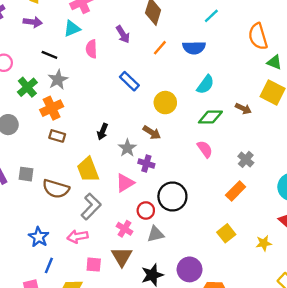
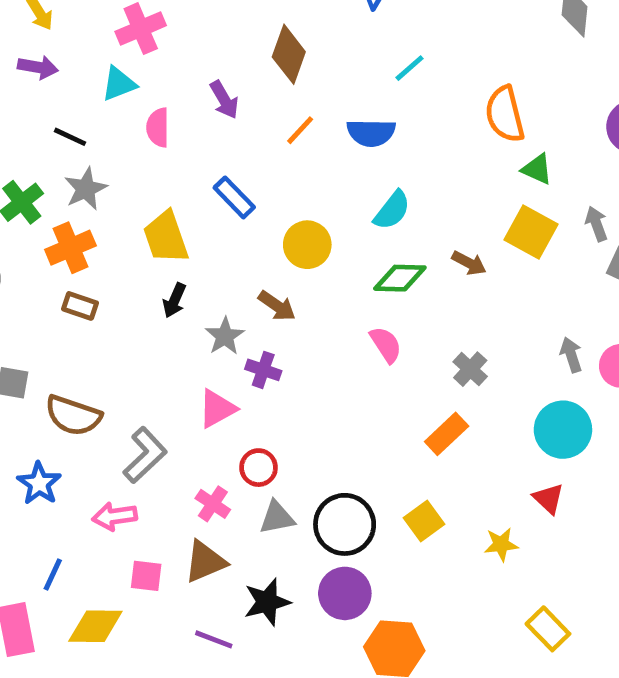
yellow trapezoid: (88, 170) -> (166, 237), moved
black circle: (172, 196) -> (345, 524), moved
blue star: (39, 237) -> (39, 483), moved
brown triangle: (122, 257) -> (205, 562), turned 35

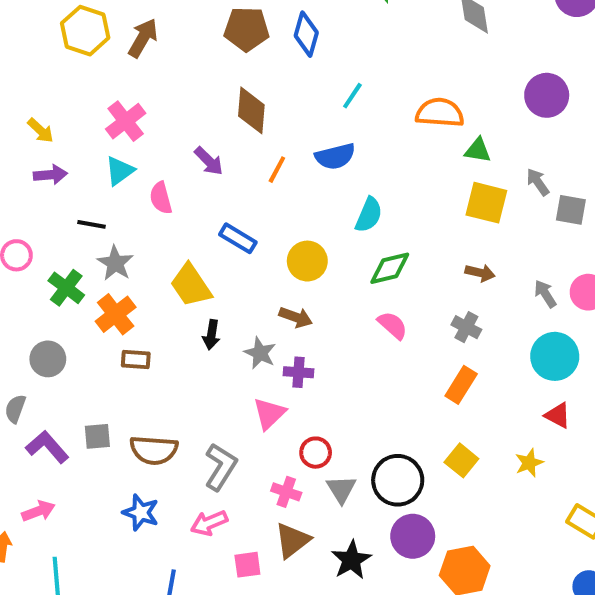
orange semicircle: (505, 114) -> (440, 113), turned 123
brown arrow: (469, 263) -> (480, 273), moved
gray triangle: (277, 518) -> (341, 489), turned -36

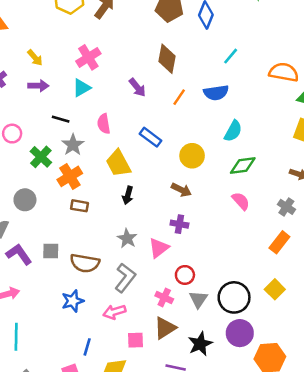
pink semicircle: (161, 198) -> (104, 124), moved
gray star: (260, 353) -> (127, 238), moved
blue star: (141, 513) -> (73, 301), turned 30

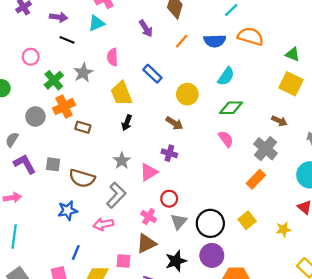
orange semicircle: (284, 72) -> (251, 36), moved
black line: (61, 119) -> (67, 40), moved
orange cross: (70, 176) -> (64, 107), moved
gray cross: (286, 207) -> (266, 149), size x1.5
pink square: (136, 340) -> (124, 261), moved

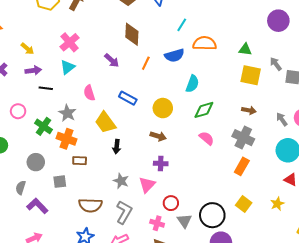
orange cross: (64, 107) -> (67, 139), moved, turned -30
gray square: (53, 164) -> (60, 182), moved

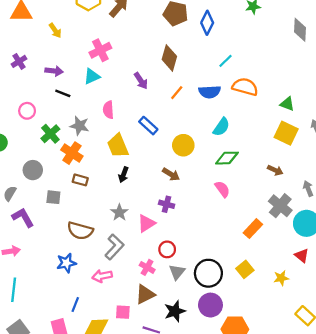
yellow arrow: (27, 49) -> (55, 31), moved
gray star: (67, 113) -> (79, 126), turned -30
gray cross: (243, 138) -> (280, 206), moved

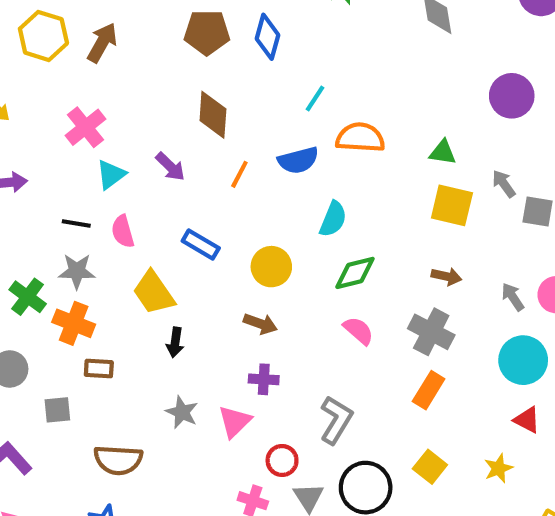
cyan triangle: (92, 76) -> (111, 175), moved
black line: (63, 93) -> (76, 224), moved
gray cross: (280, 206) -> (431, 332), moved
gray L-shape: (114, 247) -> (336, 420), moved

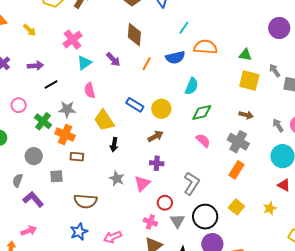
black line: (76, 224) -> (51, 84), moved, turned -40
blue rectangle: (201, 244) -> (135, 105), moved
brown arrow: (260, 324) -> (156, 136), turned -49

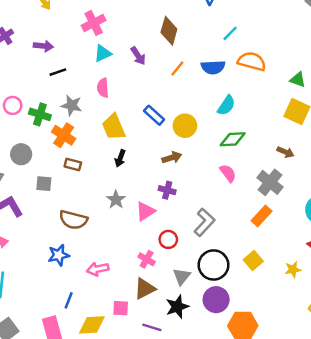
pink circle: (19, 105) -> (13, 105), moved
green cross: (43, 121) -> (40, 114), turned -30
gray triangle: (177, 221) -> (182, 276), moved

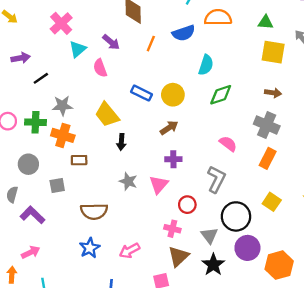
pink semicircle: (103, 88) -> (100, 68), moved
pink semicircle: (228, 173) -> (228, 144), moved

